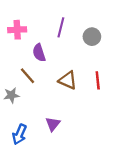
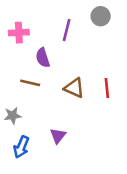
gray circle: (92, 37) -> (101, 16), moved
brown line: (28, 76) -> (30, 83), turned -36
gray star: (11, 95) -> (13, 116), moved

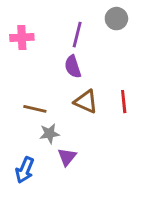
purple semicircle: (43, 58) -> (73, 67), moved
brown line: (30, 83) -> (35, 109), moved
gray star: (13, 116) -> (49, 134), moved

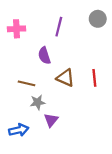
gray circle: (116, 19) -> (98, 19), moved
purple semicircle: (73, 67) -> (44, 56), moved
blue arrow: (25, 170) -> (19, 130), turned -126

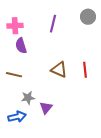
purple semicircle: (44, 56) -> (21, 46), moved
brown line: (27, 83) -> (14, 75), moved
gray star: (38, 102) -> (28, 98), moved

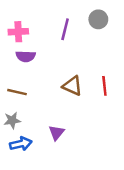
gray circle: (88, 17) -> (98, 19), moved
purple semicircle: (21, 46) -> (26, 56), turned -70
gray star: (28, 98) -> (12, 120), moved

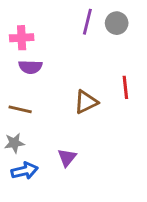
purple line: (65, 29) -> (87, 22), moved
brown triangle: (72, 86) -> (86, 102), turned -50
red line: (104, 86) -> (125, 87), moved

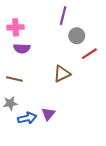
gray circle: (117, 23) -> (77, 36), moved
red line: (125, 87) -> (89, 54), moved, turned 63
blue arrow: (25, 171) -> (27, 118), moved

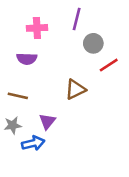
pink cross: (16, 27) -> (37, 28), moved
purple triangle: (48, 114) -> (47, 121), moved

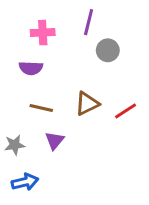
red line: (109, 65) -> (126, 111), moved
brown line: (18, 96) -> (41, 108), moved
blue arrow: (33, 143) -> (25, 182), moved

